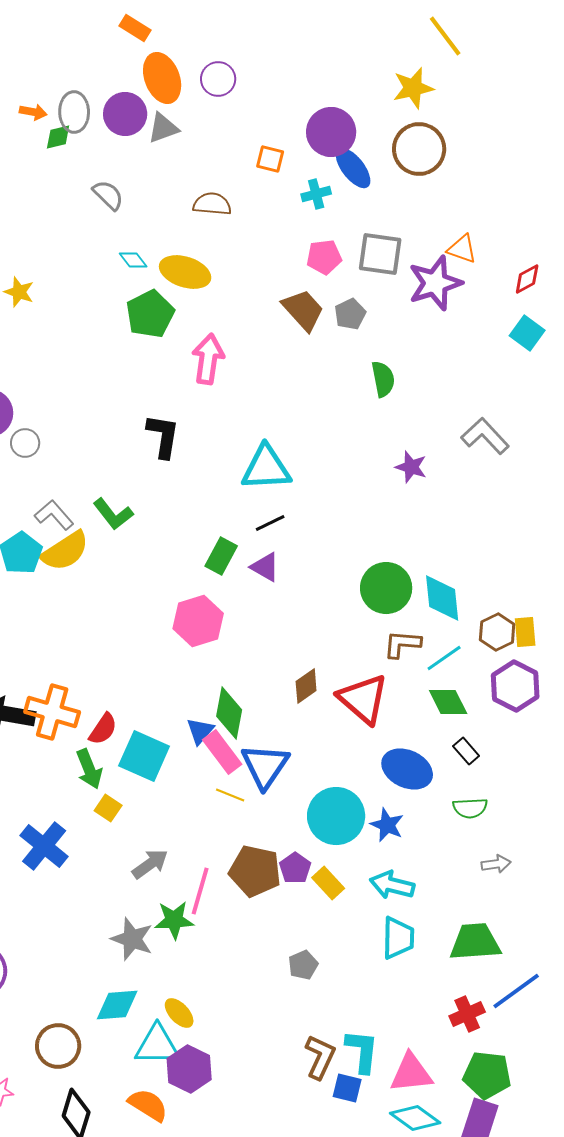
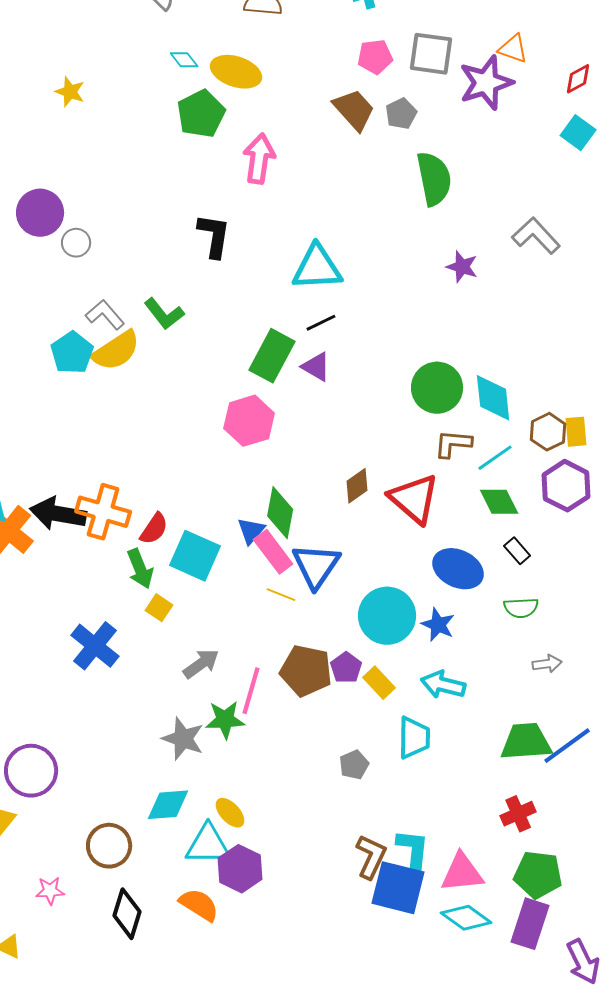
green semicircle: (383, 379) -> (434, 179), size x1.5
green rectangle: (221, 556) -> (272, 356), size x1.4
cyan trapezoid: (398, 938) -> (414, 738), moved
blue line: (516, 991) -> (567, 746), moved
blue square: (347, 1088) -> (398, 888), size x1.8

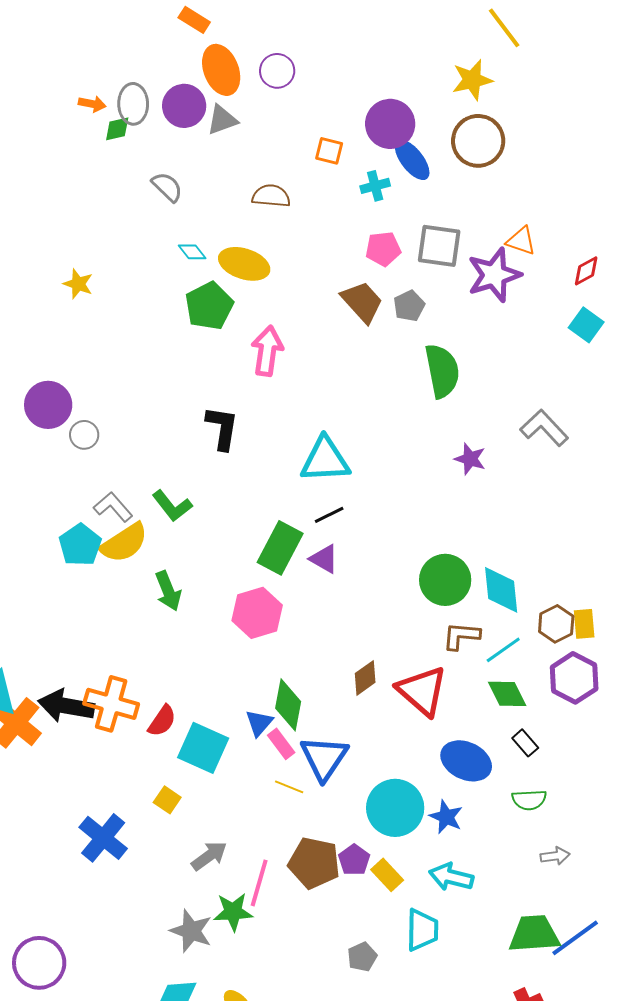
pink rectangle: (273, 552) -> (281, 744), size x0.7
green arrow: (140, 569) -> (168, 591), moved

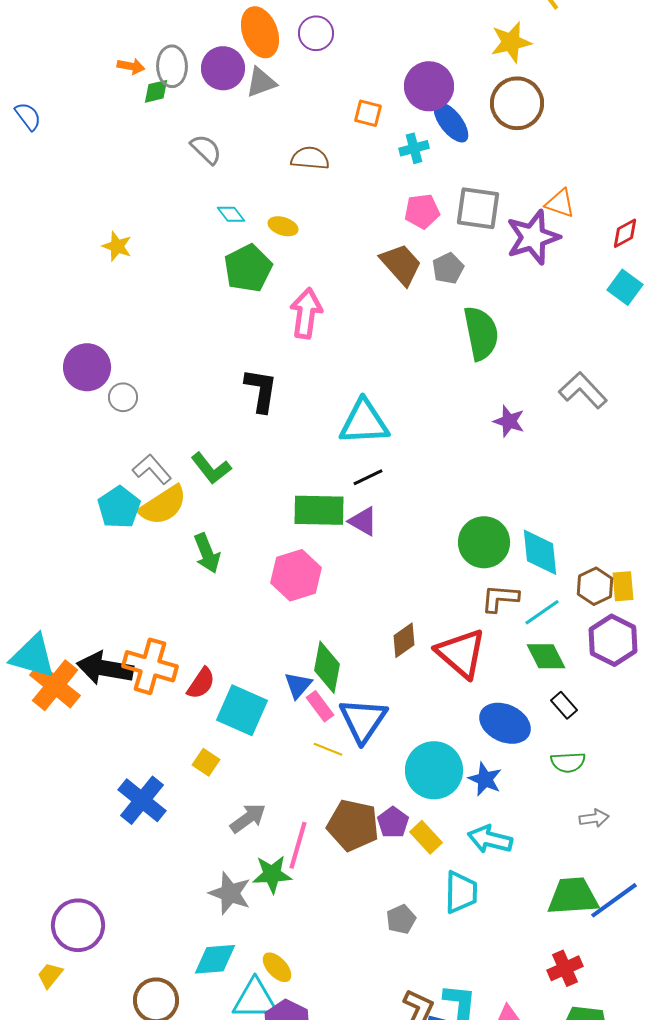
yellow ellipse: (244, 264) -> (283, 226), size x0.6
green rectangle: (280, 548) -> (319, 510), turned 63

